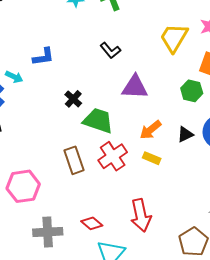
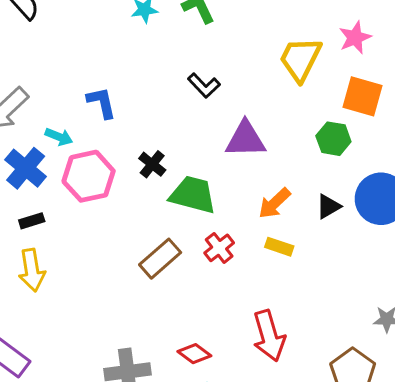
blue L-shape: (43, 57) -> (102, 103), turned -90
red cross: (113, 156) -> (219, 248), size x0.7
brown rectangle: (74, 160) -> (160, 259), turned 72
pink hexagon: (23, 186) -> (89, 176), moved

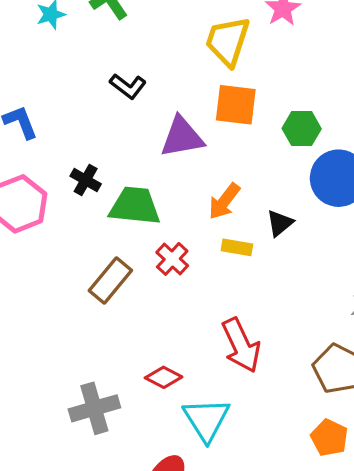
orange square: (362, 96) -> (236, 105), moved
green hexagon: (333, 139) -> (302, 129), moved
black triangle: (328, 206) -> (280, 223), moved

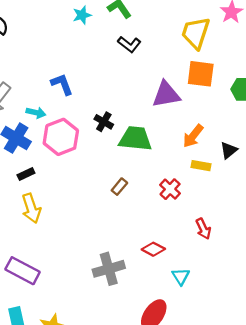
black L-shape: (128, 86) -> (129, 44), moved
red cross: (172, 259) -> (170, 189), moved
brown rectangle: (110, 280) -> (119, 187), size x0.6
red arrow: (241, 345) -> (203, 229), size x0.6
cyan triangle: (206, 419) -> (181, 276), size x0.6

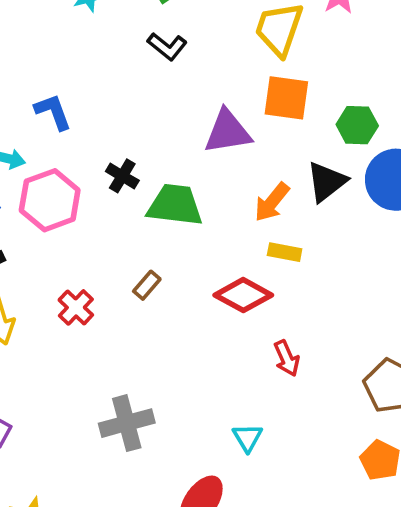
black triangle: (229, 150) -> (327, 182), moved, size x1.4
red cross: (170, 189) -> (76, 307), moved
red diamond: (153, 249) -> (243, 295), moved, size x1.4

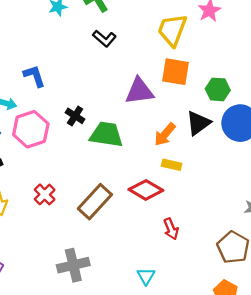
brown rectangle: (147, 285) -> (95, 202), moved, size x2.0

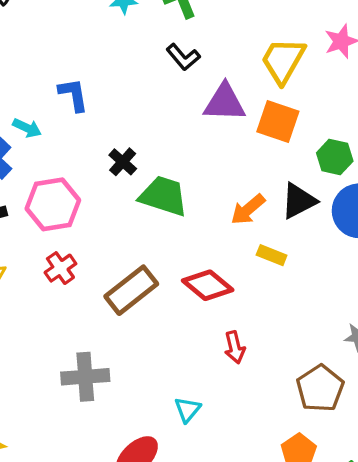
purple triangle: (139, 91) -> (225, 103), moved
pink hexagon: (31, 129) -> (53, 204), moved
yellow rectangle: (172, 165) -> (272, 255), moved

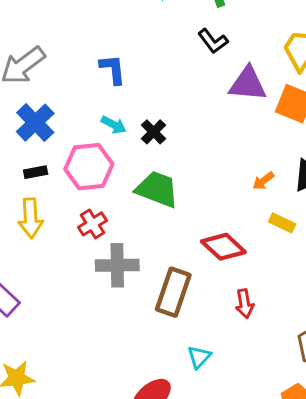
cyan arrow: (27, 128) -> (114, 125), moved
green trapezoid: (163, 196) -> (157, 189), moved
orange arrow: (248, 209) -> (263, 181), size x0.7
brown rectangle: (131, 290) -> (173, 292), moved, turned -36
gray cross: (85, 377) -> (117, 265), moved

